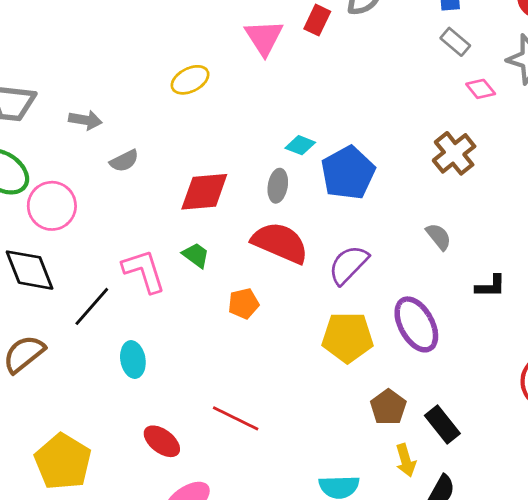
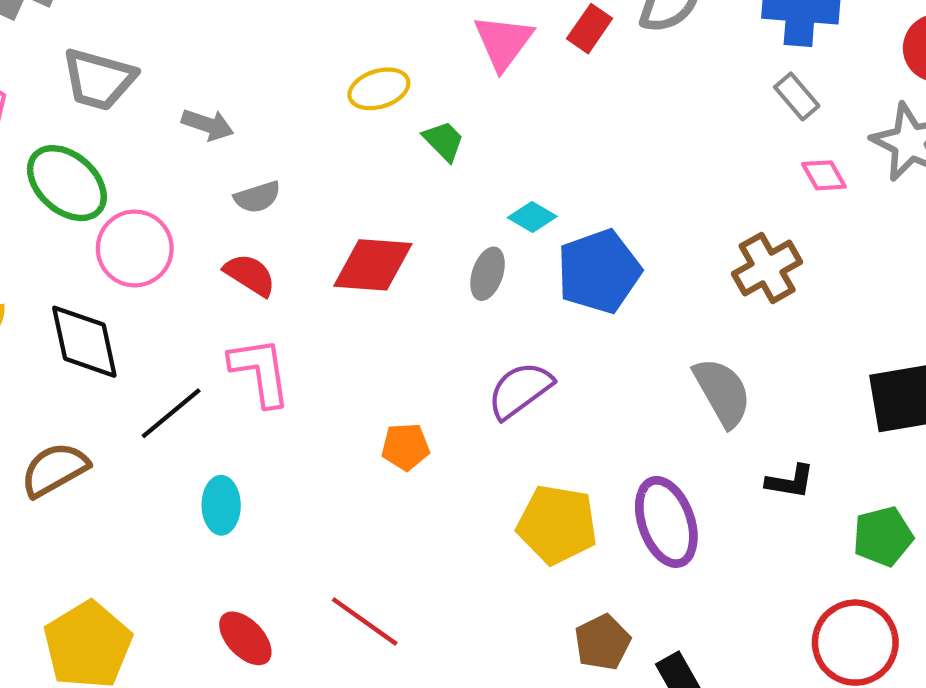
gray semicircle: (439, 237) -> (722, 392), size x1.6
red semicircle: (280, 243) -> (250, 275), moved, size x0.6
green trapezoid: (196, 255) -> (444, 141), moved
purple semicircle: (348, 265) -> (520, 390), moved

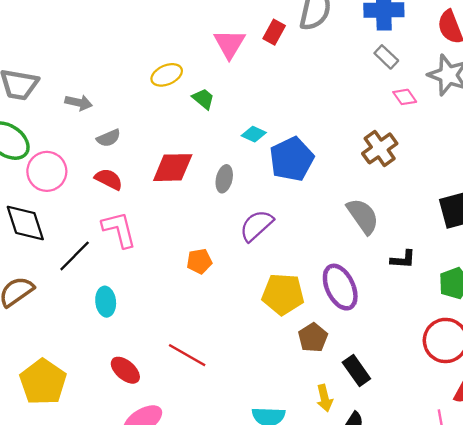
gray ellipse: (488, 274) -> (224, 179), moved
brown pentagon: (602, 642) -> (313, 338), moved

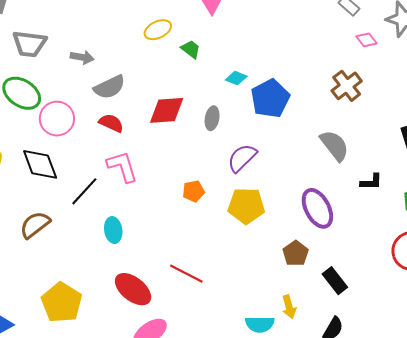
gray semicircle: (109, 138) -> (109, 87), size x1.5
yellow pentagon: (283, 294) -> (246, 206), moved
red ellipse: (125, 370) -> (133, 289), size x1.4
yellow arrow: (325, 398) -> (289, 307), moved

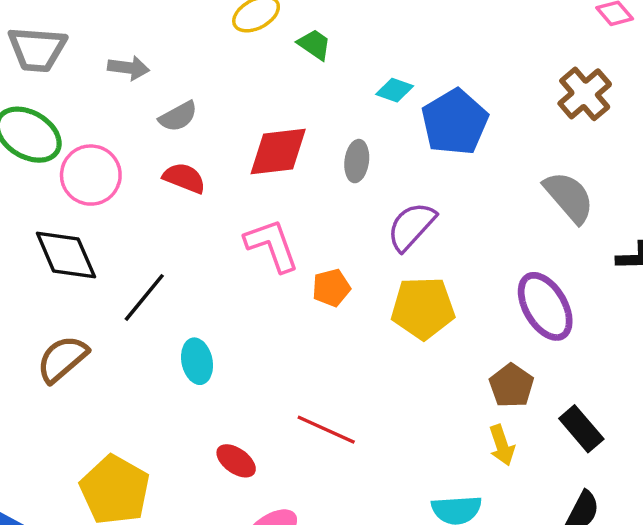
gray semicircle: (109, 87) -> (178, 116), size x0.7
pink L-shape: (122, 167) -> (272, 245), moved
red ellipse: (133, 289) -> (236, 461), size x0.6
yellow arrow: (289, 307) -> (502, 445), moved

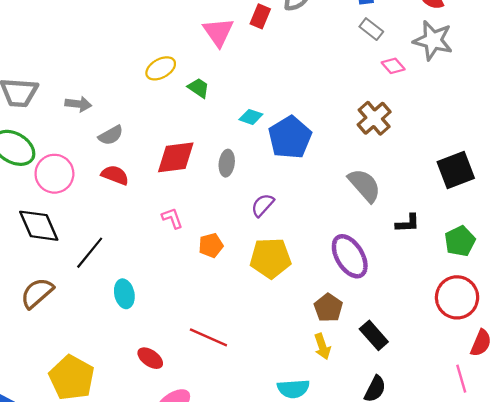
purple semicircle: (411, 226) -> (263, 205), size x0.7
pink L-shape: (272, 245) -> (172, 218), size x0.6

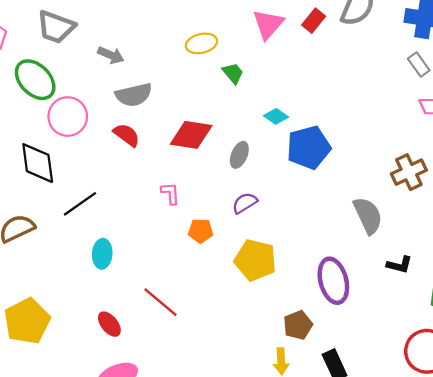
brown cross: (374, 118) -> (409, 172), moved
gray semicircle: (111, 135) -> (134, 95), size x1.4
purple semicircle: (263, 205) -> (245, 203), moved
red line: (208, 337) -> (160, 302), moved

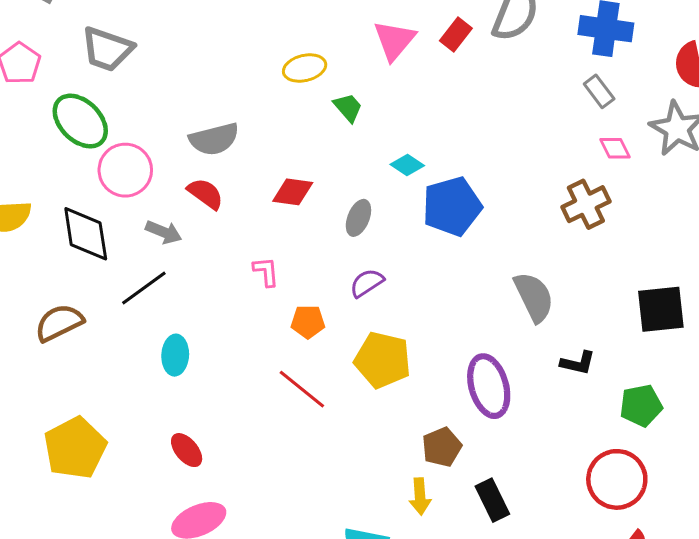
gray arrow: (111, 55) -> (164, 232), moved
red diamond: (191, 135) -> (293, 192), size x0.7
brown cross: (409, 172) -> (586, 204), moved
red line: (160, 302) -> (302, 389), moved

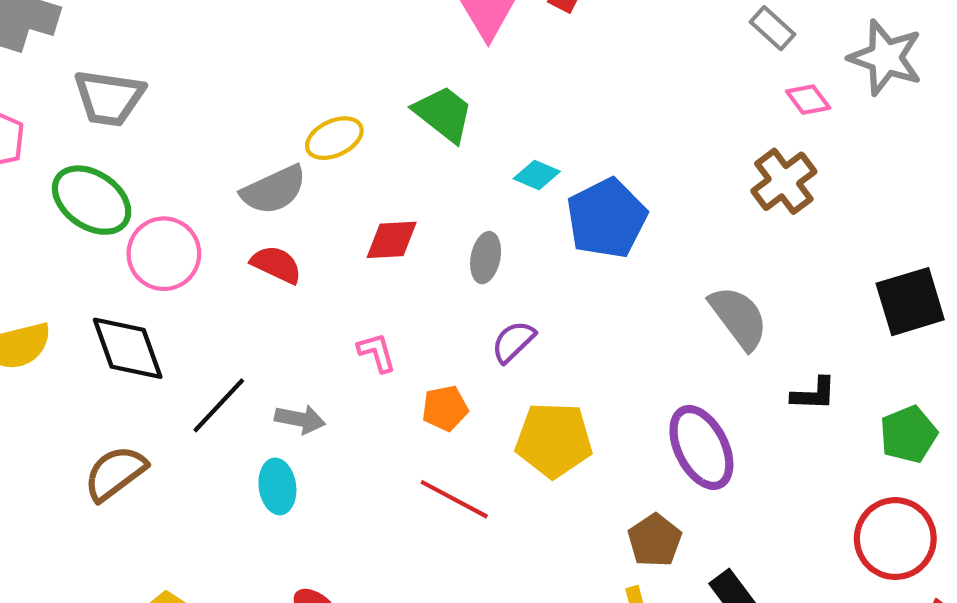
yellow ellipse: (305, 68) -> (334, 138), moved
green trapezoid: (348, 108) -> (443, 114), size x1.5
gray arrow: (164, 232) -> (300, 419), moved

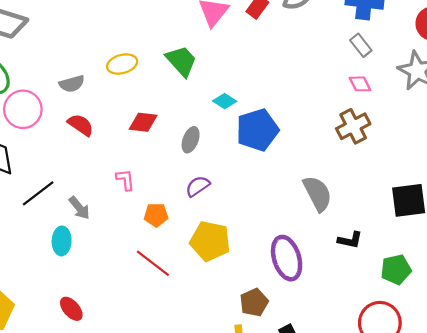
pink diamond: (808, 100) -> (360, 84), moved
gray semicircle: (274, 190) -> (72, 84), moved, size x0.7
gray arrow: (300, 419) -> (79, 208), turned 30

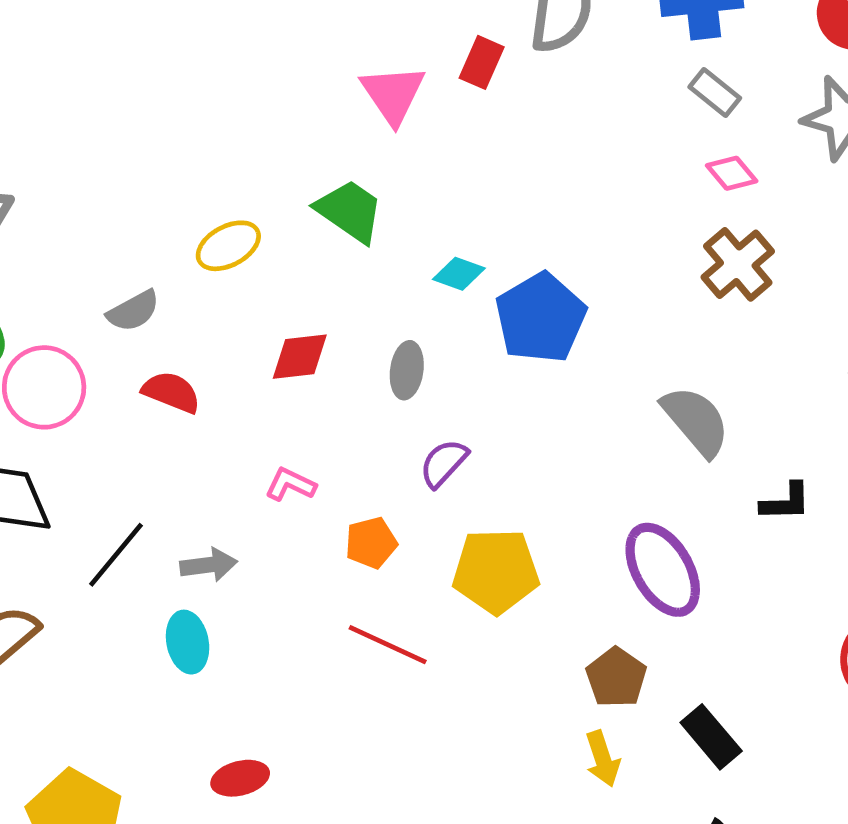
pink L-shape: (125, 180) -> (290, 484), turned -45
gray arrow: (79, 208) -> (209, 565), turned -45
red ellipse: (71, 309) -> (240, 778), turned -50

